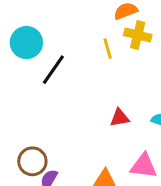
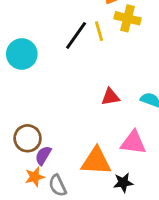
cyan circle: (26, 43) -> (22, 54), moved
black line: (53, 70) -> (76, 35), moved

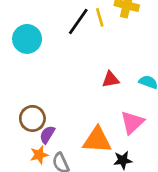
pink triangle: (133, 143) -> (132, 123), turned -50

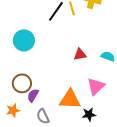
cyan circle: (27, 39) -> (24, 40), moved
orange star: (39, 155) -> (13, 110), moved

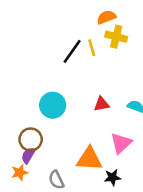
cyan circle: (24, 40) -> (53, 105), moved
purple semicircle: (33, 95) -> (28, 155), moved

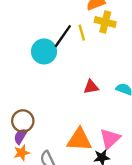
cyan circle: (53, 105) -> (44, 51), moved
pink triangle: (121, 143) -> (110, 139), moved
orange star: (20, 172) -> (22, 153), moved

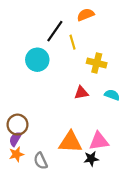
yellow cross: (105, 22) -> (97, 63), moved
black line: (63, 36) -> (55, 31), moved
pink triangle: (110, 139) -> (99, 141), turned 35

